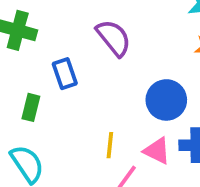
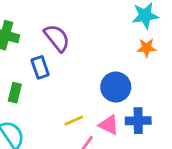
purple semicircle: (114, 38) -> (57, 38), moved
yellow line: (110, 145) -> (74, 121), turned 60

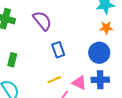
blue rectangle: (40, 67) -> (58, 50), moved
blue circle: (116, 87) -> (99, 53), moved

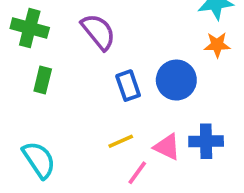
blue circle: (99, 53) -> (176, 80), moved
green rectangle: (12, 60) -> (43, 80), moved

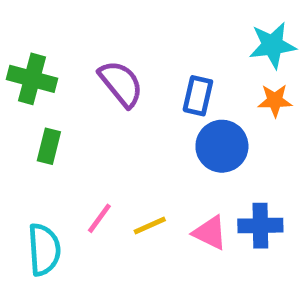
blue rectangle: (128, 86) -> (198, 96), moved, turned 32
cyan semicircle: (39, 160) -> (44, 250), turned 30
pink line: (137, 173) -> (99, 218), moved

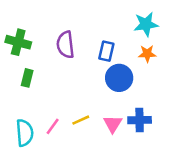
purple semicircle: (121, 84) -> (65, 45), turned -148
pink line: (99, 218) -> (53, 126), moved
pink triangle: (210, 233) -> (113, 124), turned 36

